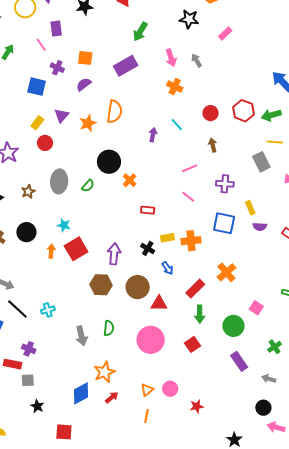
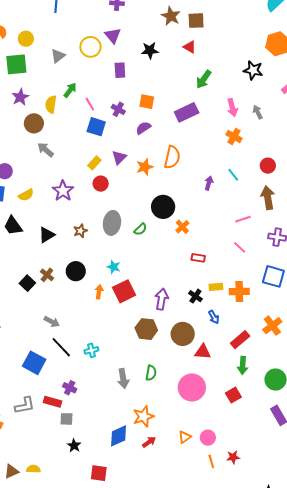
pink line: (41, 45) -> (90, 104), moved
brown arrow: (213, 145) -> (268, 198), size x1.6
orange line: (147, 416) -> (211, 461), moved, turned -32

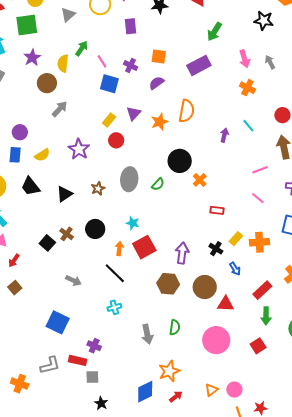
gray arrow: (45, 150) -> (60, 109), turned 96
yellow rectangle: (216, 287) -> (236, 239), turned -40
black line: (61, 347) -> (115, 273), moved

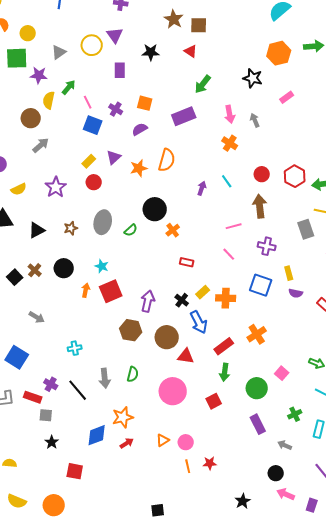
purple star: (32, 58) -> (39, 75), moved, turned 30
blue arrow: (235, 269) -> (199, 322), size x1.6
black line: (115, 273) -> (78, 390), moved

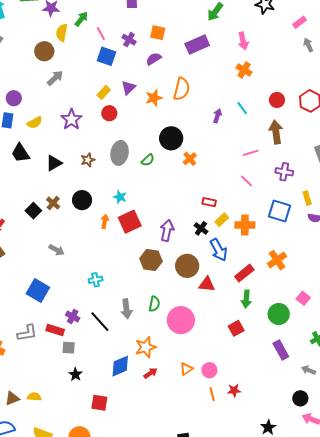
gray arrow: (255, 120) -> (308, 45), moved
red rectangle: (187, 262) -> (209, 202), moved
pink circle: (173, 391) -> (181, 320), moved

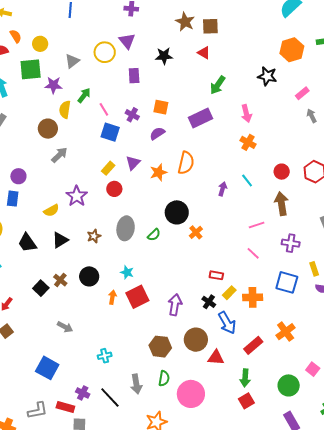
yellow semicircle: (35, 123) -> (51, 210), moved
black trapezoid: (21, 153) -> (27, 243), moved
brown hexagon: (151, 260) -> (160, 347), moved
green arrow: (246, 299) -> (245, 378), moved

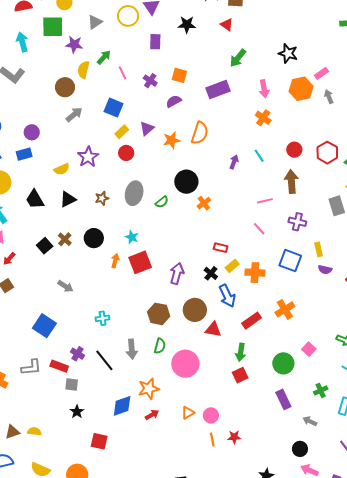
orange hexagon: (292, 50) -> (301, 89), moved
blue square: (110, 132) -> (113, 108), moved
blue rectangle: (13, 199) -> (24, 154), turned 63

